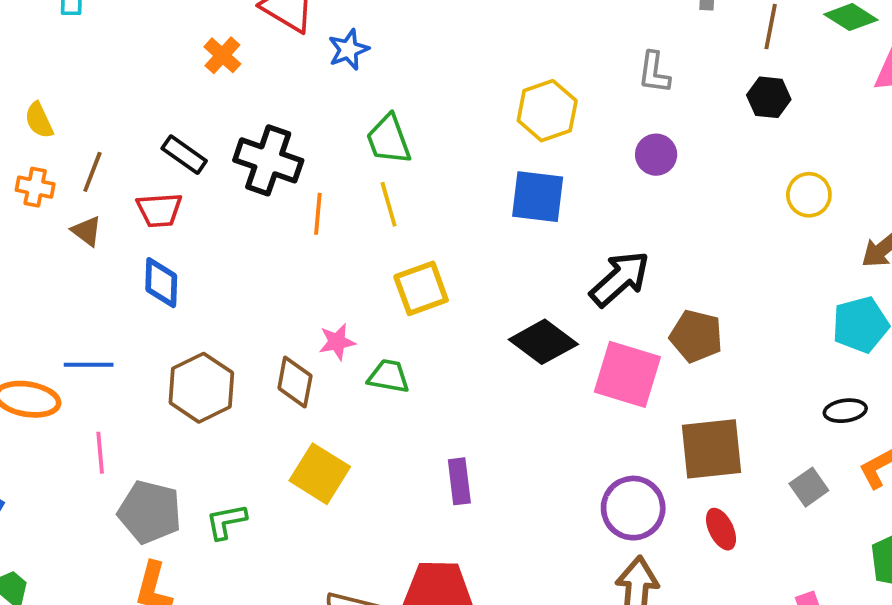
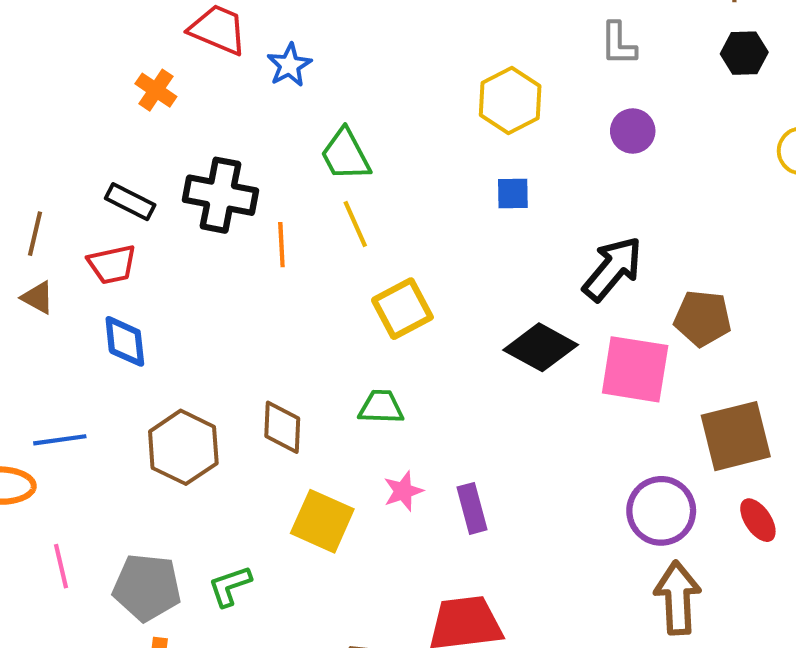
blue square: (538, 197) -> (513, 194), size x0.6
pink star: (337, 342) -> (403, 491), moved
pink line: (100, 453) -> (61, 566), moved

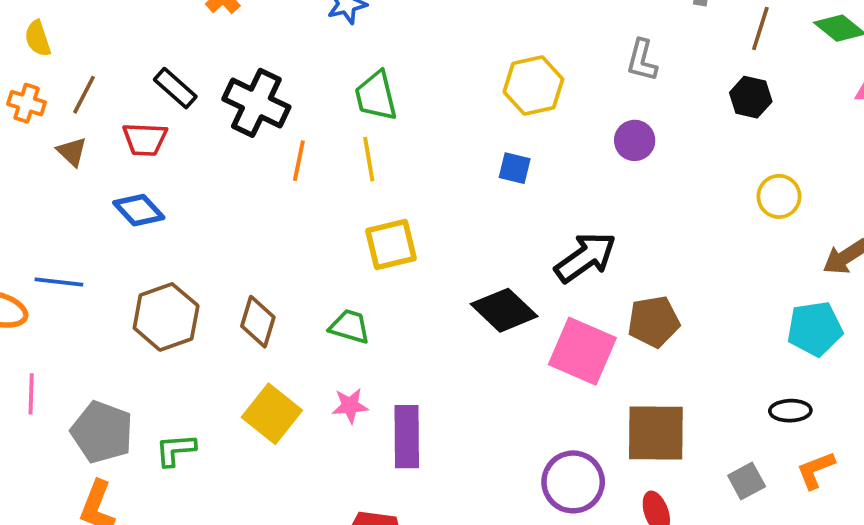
brown pentagon: (703, 318) -> (654, 322), turned -30
blue diamond: (125, 341) -> (139, 210), turned -51
purple rectangle: (472, 508) -> (407, 437), size x1.4

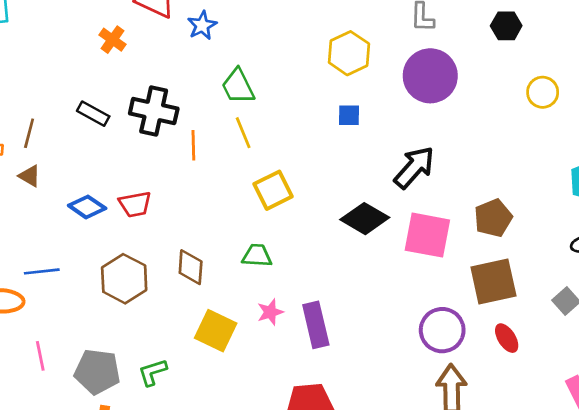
red trapezoid: (145, 139) -> (135, 204), moved
purple circle: (635, 140) -> (430, 76), size x1.8
brown pentagon: (654, 322) -> (493, 218), moved

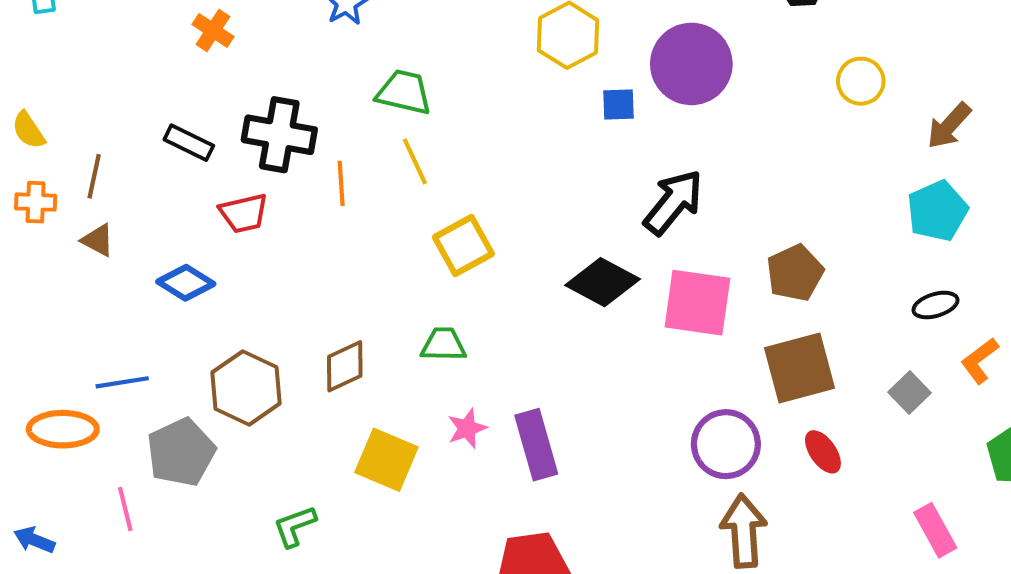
green trapezoid: (238, 86) -> (404, 92), turned 132
blue square: (349, 115) -> (618, 105), moved
red trapezoid: (135, 204) -> (244, 213), moved
brown diamond: (191, 267) -> (345, 366), turned 63
gray pentagon: (97, 372) -> (181, 452), moved, turned -30

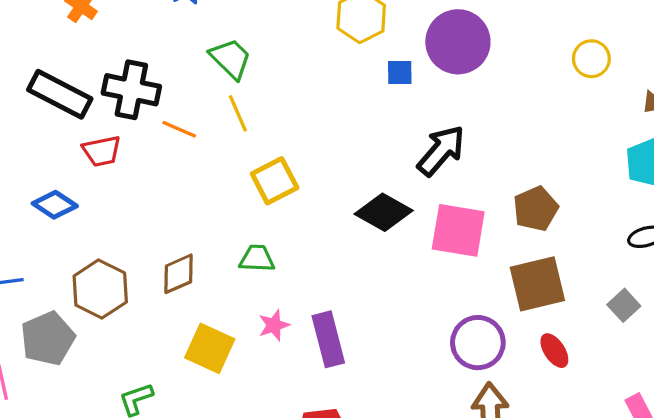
green trapezoid: (404, 92) -> (231, 59), turned 30
black rectangle: (189, 143) -> (60, 94), size x1.6
orange line: (341, 183) -> (179, 129), turned -64

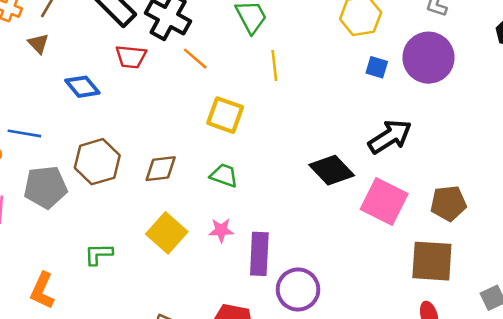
yellow line: (238, 113) -> (274, 66), moved
yellow square: (275, 181) -> (225, 115), moved, turned 30
purple circle: (478, 343) -> (298, 290), moved

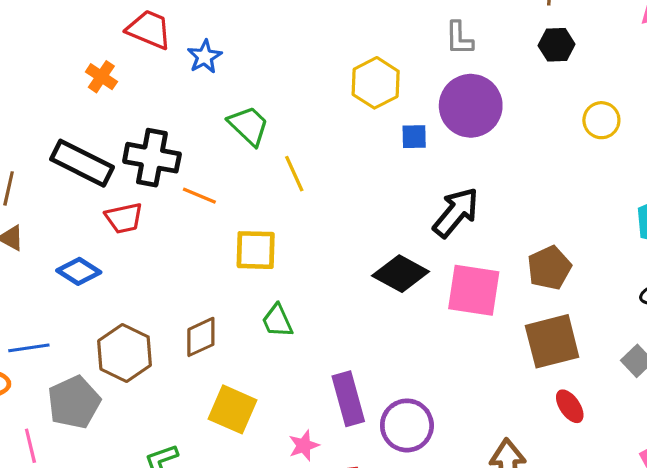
green trapezoid: (224, 175) -> (277, 321), turned -116
pink star: (221, 230) -> (304, 446), moved

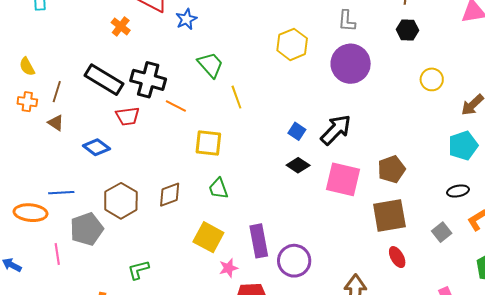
blue square: (414, 137) -> (297, 131), moved, turned 30
black diamond: (401, 274) -> (298, 165), size x0.7
yellow square: (233, 409) -> (208, 237), moved

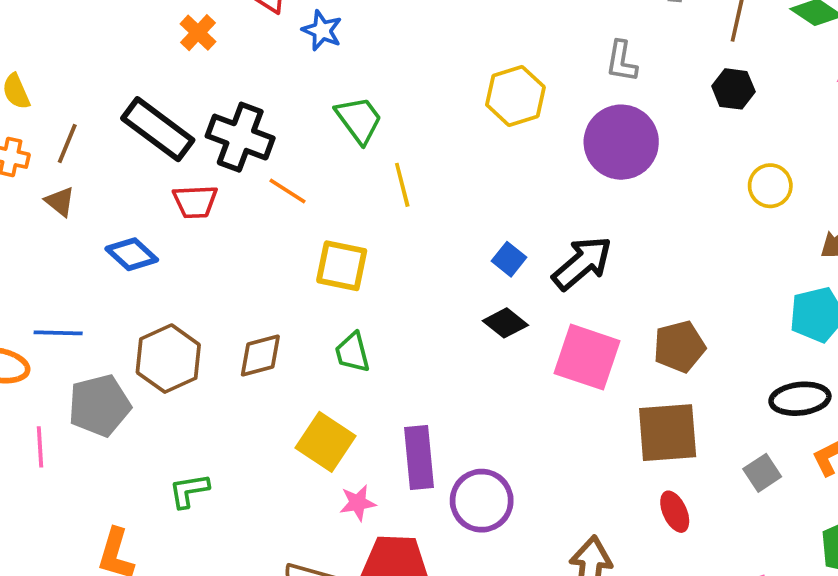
blue star: (186, 19) -> (322, 30), turned -30
black ellipse: (458, 191) -> (800, 399), size x1.4

